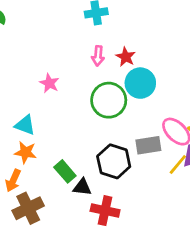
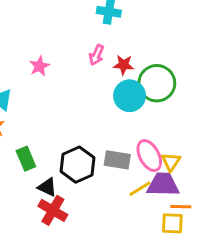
red star: (126, 57) -> (124, 65), turned 30
green circle: (109, 100) -> (157, 83), moved
black triangle: (82, 187) -> (47, 187), moved

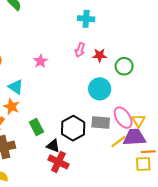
green circle: (157, 83) -> (124, 66), size x0.7
cyan circle: (130, 96) -> (100, 89), moved

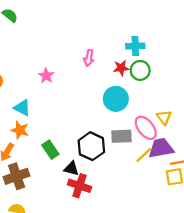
cyan cross: (86, 19) -> (135, 46), moved
red star: (100, 55) -> (121, 68), moved
yellow triangle: (139, 121) -> (164, 117), moved

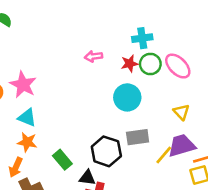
pink arrow: (89, 58) -> (93, 56), turned 77
pink star: (46, 76) -> (23, 85), moved, size x1.5
pink ellipse: (146, 128) -> (178, 66), moved

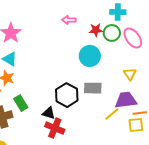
cyan cross: (142, 38) -> (118, 12), moved
yellow line: (164, 155) -> (112, 114), moved
green rectangle: (62, 160) -> (21, 103), moved

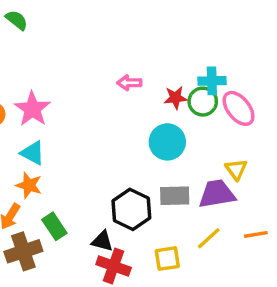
cyan cross: (118, 12) -> (212, 81), moved
purple trapezoid: (126, 100) -> (217, 194), moved
yellow square: (136, 125) -> (167, 259), moved

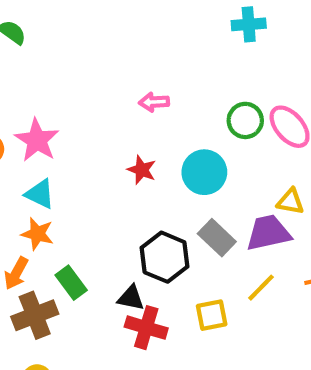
cyan cross: (212, 81) -> (249, 24), moved
red star: (176, 98) -> (142, 170), moved, turned 30
yellow triangle: (236, 169) -> (290, 202), turned -40
gray rectangle: (175, 196) -> (217, 238), turned 48

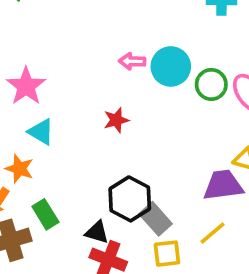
red star: (142, 170) -> (116, 120), turned 30
cyan circle: (204, 172) -> (171, 66), moved
cyan triangle: (40, 194) -> (41, 132), moved
gray rectangle: (217, 238) -> (156, 219), moved

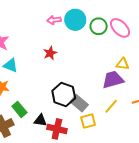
black triangle: (97, 232) -> (40, 120), moved

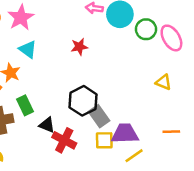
purple trapezoid: (113, 80) -> (125, 134), moved
yellow line: (111, 106) -> (134, 156), moved

